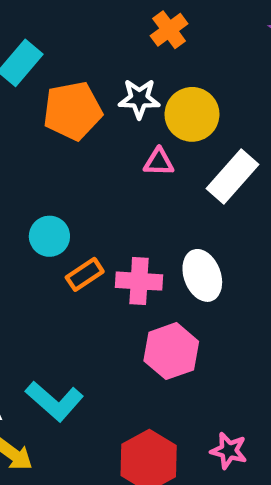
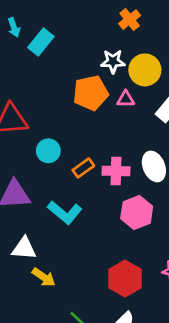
orange pentagon: (73, 111) -> (91, 93), moved
cyan circle: (49, 236) -> (48, 151), moved
cyan L-shape: (55, 401) -> (65, 212), moved

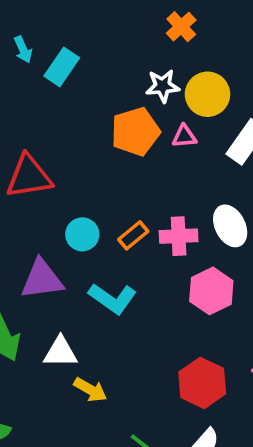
cyan circle: (48, 151) -> (82, 234), moved

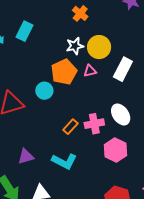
cyan rectangle: (62, 67) -> (24, 31), moved
cyan circle: (82, 234) -> (44, 91), moved
purple triangle: (42, 279) -> (26, 156), size x0.7

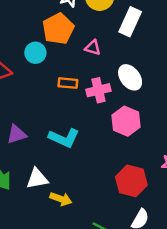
pink triangle: (90, 71) -> (93, 48), moved, turned 32
orange rectangle: (70, 127) -> (68, 83), moved, turned 56

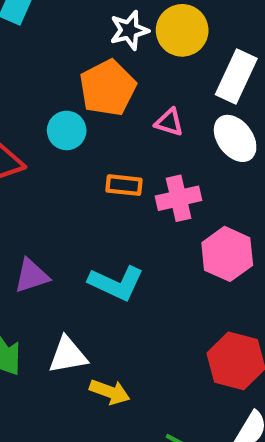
white ellipse: (130, 77) -> (235, 138), moved

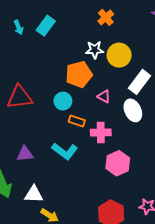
cyan circle: (67, 130) -> (63, 101), moved
cyan L-shape: (116, 283) -> (65, 151), moved

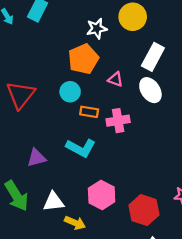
yellow circle: (119, 55) -> (133, 17), moved
red triangle: (20, 97) -> (21, 95), turned -36
pink hexagon: (118, 163) -> (102, 195), moved

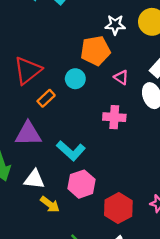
orange rectangle: (89, 112) -> (46, 98), moved, turned -66
cyan L-shape: (81, 148) -> (71, 151), moved
purple triangle: (36, 158) -> (28, 134), size x1.4

